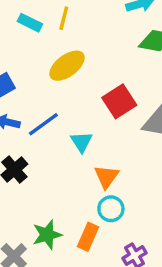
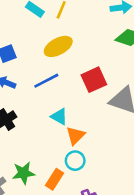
blue line: (43, 124) -> (46, 81), moved
cyan triangle: (81, 142) -> (59, 117), moved, turned -36

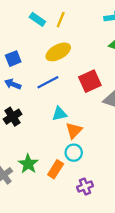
cyan triangle: (59, 117) -> (59, 114), turned -42
green star: (24, 173) -> (28, 164), turned -30

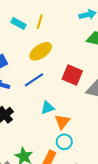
red square: (90, 81) -> (72, 75), turned -36

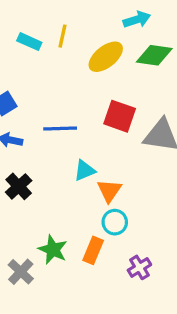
yellow ellipse: (41, 51) -> (106, 57), moved
blue line: (34, 80) -> (60, 128), turned 36

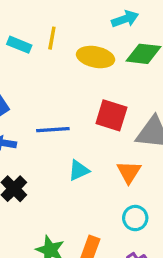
yellow ellipse: (106, 57) -> (96, 57), turned 52
orange triangle: (109, 191) -> (129, 172), moved
cyan circle: (115, 222) -> (135, 218), moved

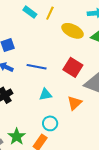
cyan circle: (135, 218) -> (50, 123), moved

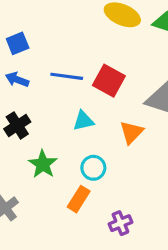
red square: (73, 67) -> (109, 81), moved
green star: (17, 137) -> (43, 164), moved

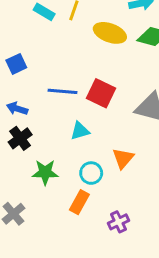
blue arrow: (17, 79) -> (17, 109), moved
orange triangle: (132, 132) -> (123, 158), moved
green star: (43, 164) -> (45, 172), turned -30

